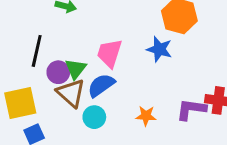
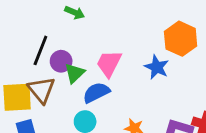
purple circle: (58, 72) -> (61, 61), moved
brown triangle: (71, 93) -> (41, 90), moved

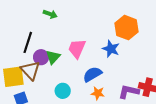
purple circle: (61, 61) -> (41, 57), moved
blue semicircle: (96, 93) -> (92, 74), moved

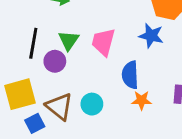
green triangle: (53, 57) -> (69, 40), moved
brown triangle: (30, 70) -> (59, 106), moved
blue semicircle: (92, 74) -> (130, 75), turned -54

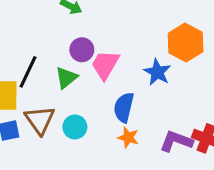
green triangle: (69, 40) -> (66, 78), moved
black line: (33, 43) -> (28, 72), moved
purple circle: (55, 61) -> (82, 50), moved

